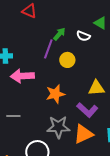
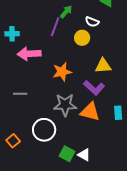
white semicircle: (83, 36) -> (92, 22), moved
yellow circle: (67, 60) -> (82, 38), moved
orange triangle: (83, 134) -> (90, 112), turned 40

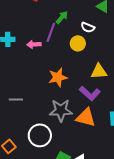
pink arrow: (29, 54) -> (34, 44), moved, size x0.6

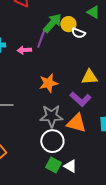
green arrow: (62, 17) -> (52, 23), size x1.5
yellow circle: (78, 43) -> (68, 24), moved
white circle: (40, 135) -> (52, 141), moved

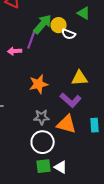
gray star: (51, 116) -> (42, 117), size x0.7
green square: (53, 165) -> (44, 166), turned -35

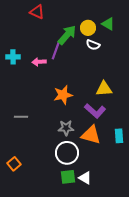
yellow circle: (59, 25) -> (88, 28), moved

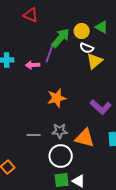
yellow triangle: (104, 89) -> (95, 61), moved, turned -36
purple L-shape: (95, 111) -> (101, 107), moved
gray line: (21, 117) -> (34, 135), moved

